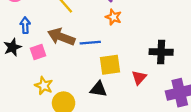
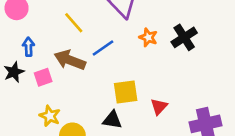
orange star: (113, 17) -> (148, 37), moved
blue line: (90, 43) -> (103, 48), moved, turned -30
black cross: (161, 52) -> (184, 37), moved, turned -35

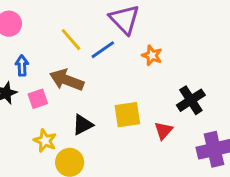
black cross: (184, 37) -> (191, 100), moved
blue line: (103, 48) -> (103, 50), moved
black triangle: (112, 120) -> (83, 125), moved, turned -36

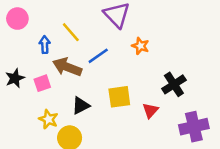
blue line: (103, 50) -> (98, 56), moved
blue arrow: (22, 66) -> (45, 45), moved

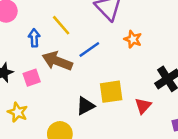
black triangle: (81, 106) -> (85, 106), moved
yellow star: (48, 119) -> (18, 112), moved

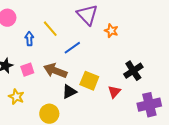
orange star: (133, 39) -> (111, 31), moved
brown arrow: (57, 61) -> (55, 71), moved
yellow square: (111, 92) -> (89, 81), turned 30

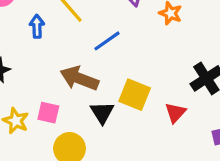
pink square: (27, 70) -> (48, 113), moved, turned 32
black triangle: (69, 92) -> (102, 113), turned -35

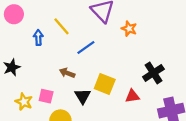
brown arrow: (79, 78) -> (67, 73), size x0.6
red triangle: (175, 113) -> (132, 96), turned 40

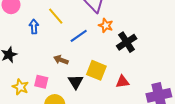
orange star: (129, 29) -> (106, 25), moved
black cross: (153, 73) -> (127, 42), moved

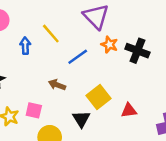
black cross: (127, 42) -> (137, 51), moved, turned -36
yellow square: (96, 70) -> (98, 97), turned 30
black triangle: (76, 82) -> (81, 119), moved

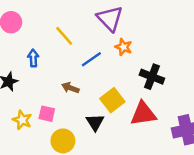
blue arrow: (25, 46) -> (33, 58), moved
black cross: (137, 51) -> (152, 77), moved
red triangle: (129, 110) -> (143, 114), size x1.6

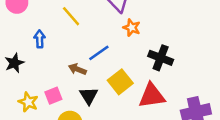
blue line: (91, 59) -> (99, 53), moved
pink square: (47, 114) -> (53, 96), turned -35
black triangle: (95, 122) -> (89, 96), moved

